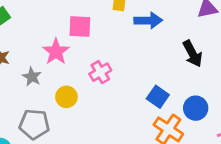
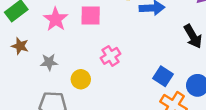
pink star: (56, 52) -> (56, 19), moved
gray star: (32, 77) -> (49, 62), turned -30

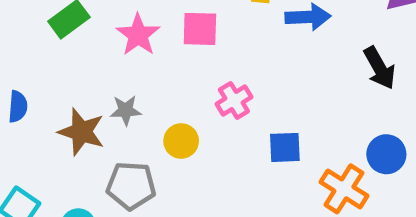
brown star: (20, 46) -> (82, 132), moved, size x1.5
blue square: (163, 76) -> (285, 147), moved, turned -36

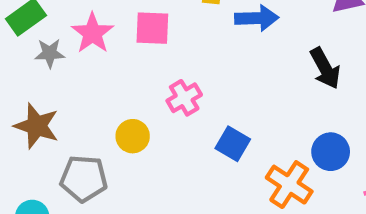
gray star: (126, 110) -> (50, 53), moved
blue square: (285, 147) -> (233, 144), turned 32

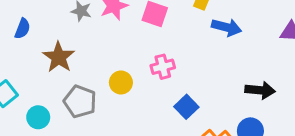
black arrow: (325, 68) -> (260, 90), moved, turned -72

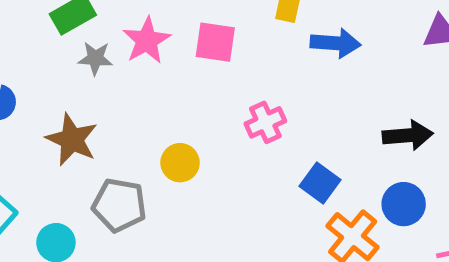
pink cross: (163, 67) -> (265, 122), moved
blue square: (186, 107) -> (320, 183), moved

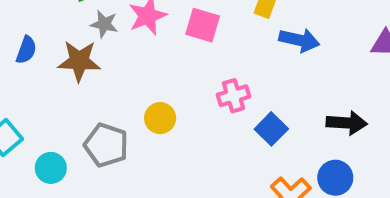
brown star: (72, 139) -> (79, 61), moved, turned -30
blue square: (320, 183) -> (271, 129), moved

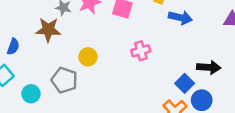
blue semicircle: (26, 50) -> (13, 47), moved
yellow circle: (160, 118) -> (88, 57), moved
blue square: (271, 129) -> (185, 83), moved

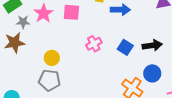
gray pentagon: (64, 80) -> (49, 80), moved
blue square: (185, 83) -> (125, 47), moved

